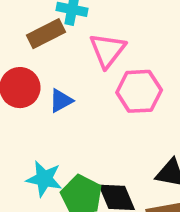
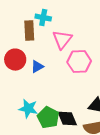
brown rectangle: (46, 34) -> (29, 31), turned -66

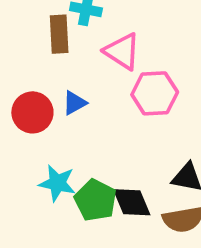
pink triangle: (62, 40) -> (122, 51), turned -35
red circle: (15, 60) -> (32, 112), moved

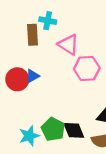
blue triangle: (74, 103) -> (32, 76), moved
cyan star: (57, 183) -> (29, 136), moved, turned -30

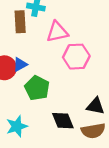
pink triangle: (68, 45) -> (57, 32), turned -45
green pentagon: (53, 129) -> (37, 88), moved

